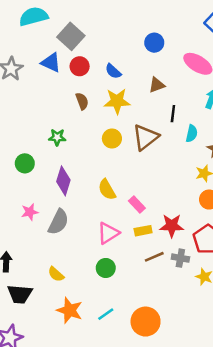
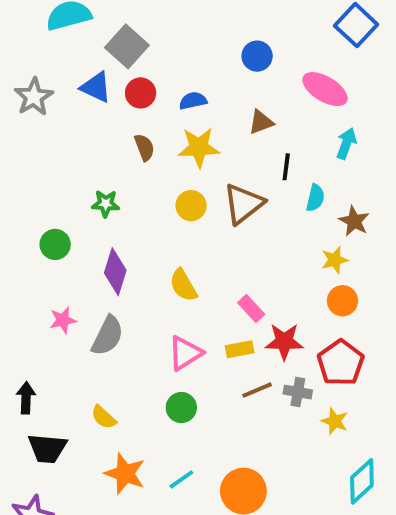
blue semicircle: (113, 71) -> (193, 101), turned 126
pink rectangle: (137, 204) -> (251, 309), moved

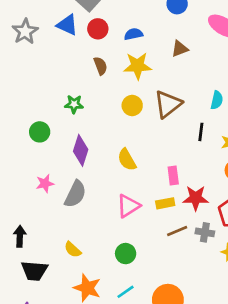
black line: (286, 167) -> (201, 132), moved
pink rectangle: (251, 309) -> (173, 176), turned 36
green circle: (181, 408) -> (126, 254), moved

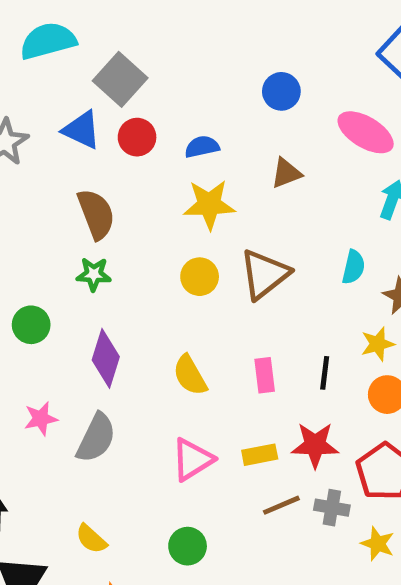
brown semicircle: (100, 66) -> (96, 214), moved, size x1.5
black line: (201, 132) -> (325, 373), moved
pink rectangle: (173, 176) -> (265, 375), moved

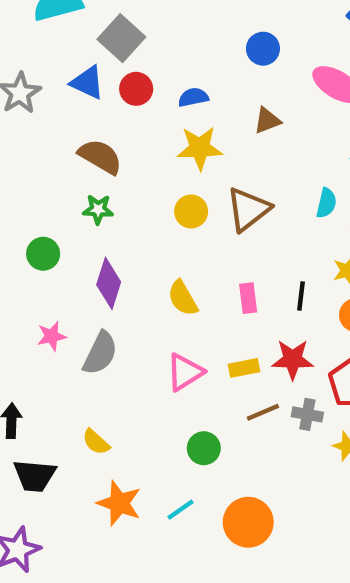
brown semicircle: (96, 214) -> (100, 156), turned -39
green circle: (188, 546) -> (204, 448), moved

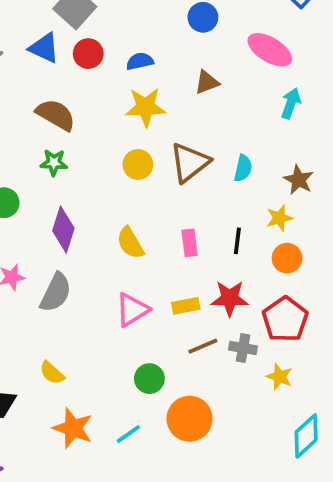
cyan semicircle: (326, 203) -> (243, 168), moved
orange circle: (248, 522) -> (190, 419), moved

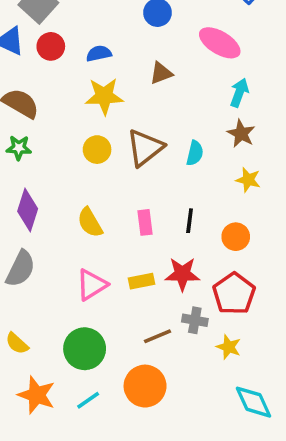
brown star: (298, 180) -> (241, 134), moved
yellow star: (279, 218) -> (248, 180), moved, turned 30
brown line: (203, 346) -> (157, 336), moved
green circle: (149, 379) -> (85, 349), moved, size x1.5
cyan diamond: (306, 436) -> (254, 402), turned -72

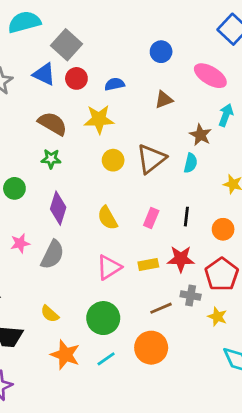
yellow star: (104, 96) -> (99, 119), moved
brown star: (241, 134) -> (200, 135), moved
pink rectangle: (145, 222) -> (151, 218), turned 30

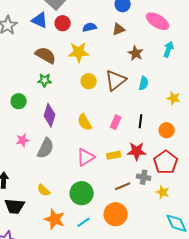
brown triangle: (164, 100) -> (119, 29), moved
brown star: (200, 135) -> (136, 53), moved

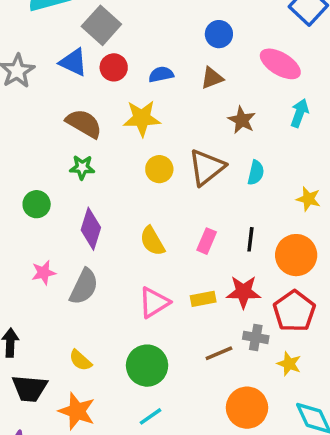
orange circle: (167, 130) -> (296, 255), size x1.5
orange circle: (116, 214) -> (247, 408), moved
orange star: (55, 219) -> (77, 411), moved

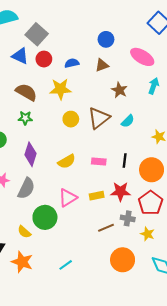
cyan semicircle: (256, 173) -> (128, 121), turned 32
yellow semicircle: (152, 241) -> (67, 161), turned -90
pink rectangle: (207, 241) -> (99, 161), turned 72
green circle: (147, 366) -> (45, 217), moved

